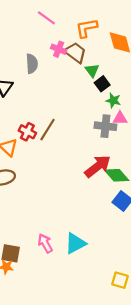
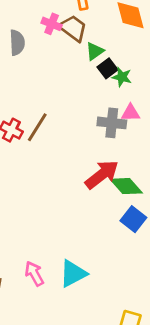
green triangle: (92, 70) -> (95, 51), turned 32
green star: (113, 101) -> (122, 77), moved

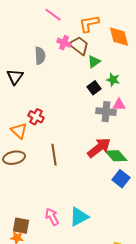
black square: (108, 68) -> (94, 88), moved
brown line: (37, 127) -> (54, 155), moved, turned -40

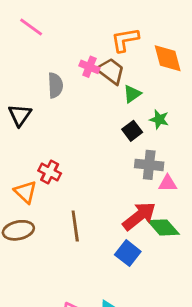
pink line: (53, 15) -> (31, 27), moved
pink triangle: (119, 105) -> (168, 183), moved
blue square: (121, 179) -> (128, 253), moved

